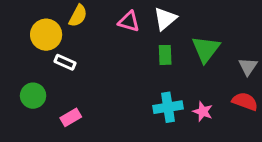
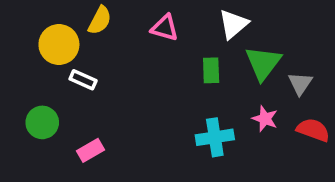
white triangle: (165, 19) -> (233, 24), moved
gray triangle: (248, 67) -> (300, 83), moved
pink star: (203, 112) -> (265, 119), moved

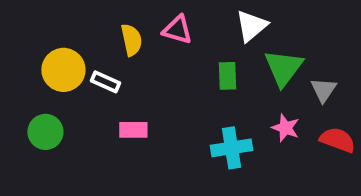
yellow semicircle: (100, 20) -> (131, 40), moved, turned -40
yellow circle: (59, 44) -> (63, 70), moved
white rectangle: (83, 80) -> (105, 82), moved
pink rectangle: (90, 150) -> (133, 130), moved, turned 30

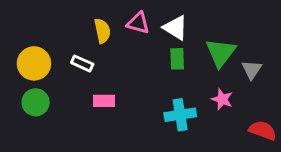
white triangle: (252, 26) -> (175, 28), moved, turned -48
yellow circle: (63, 70) -> (34, 63), moved
red semicircle: (338, 140) -> (263, 130), moved

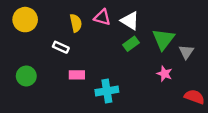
green rectangle: (177, 59) -> (131, 44), turned 56
yellow circle: (34, 63) -> (25, 20), moved
cyan cross: (180, 115) -> (107, 91), moved

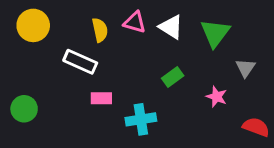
green triangle: (163, 39) -> (215, 33), moved
green rectangle: (131, 44) -> (173, 77), moved
white rectangle: (61, 47) -> (80, 62), size x1.5
green circle: (26, 76) -> (24, 109), moved

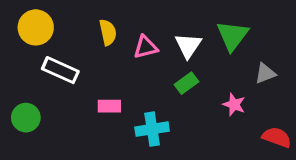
pink triangle: (135, 22) -> (146, 47), moved, turned -30
white triangle: (171, 27) -> (188, 45), moved, turned 32
white rectangle: (80, 62) -> (60, 70), moved
gray triangle: (245, 68) -> (265, 73), turned 35

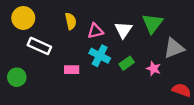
gray triangle: (265, 73) -> (174, 48), size x1.5
green rectangle: (187, 83) -> (127, 63), moved
cyan cross: (152, 129) -> (100, 56), moved, turned 36

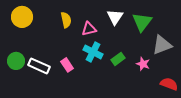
white triangle: (123, 30) -> (115, 17), moved
white rectangle: (39, 46) -> (39, 66), moved
pink rectangle: (72, 70) -> (67, 65), turned 56
green circle: (17, 77) -> (16, 61), moved

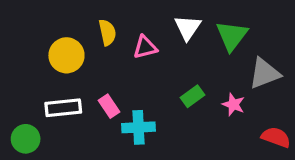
yellow circle: (22, 17) -> (66, 55), moved
cyan cross: (93, 52) -> (138, 127), moved, turned -30
green circle: (16, 61) -> (26, 139), moved
white rectangle: (39, 66) -> (63, 108), turned -30

